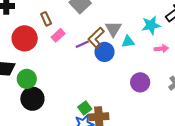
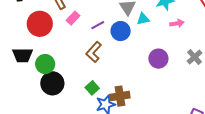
brown L-shape: (96, 38) -> (94, 52), moved
green square: (85, 108) -> (92, 88), moved

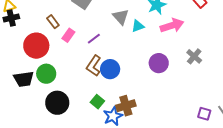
pink arrow: (177, 23) -> (172, 26), size x1.6
blue circle: (121, 31) -> (110, 69), moved
green circle: (45, 64) -> (46, 74), moved

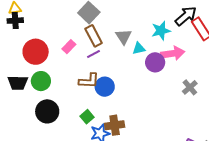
brown rectangle: (53, 22) -> (94, 36), moved, size x1.5
purple circle: (159, 63) -> (155, 62), moved
brown L-shape: (94, 66) -> (89, 81), turned -130

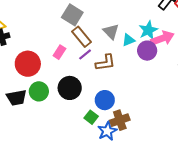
cyan star: (161, 31) -> (148, 30), moved
brown L-shape: (89, 81) -> (105, 63), moved
blue circle: (105, 87) -> (105, 100), moved
black circle: (47, 111) -> (70, 88), moved

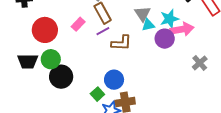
gray triangle: (111, 31) -> (143, 14), moved
black circle: (70, 88) -> (61, 77), moved

